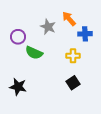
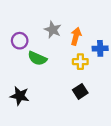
orange arrow: (69, 19) -> (76, 36), moved, turned 56
blue cross: (85, 34) -> (100, 48), moved

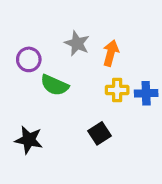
blue cross: (100, 48) -> (146, 93), moved
black square: (80, 91) -> (99, 133), moved

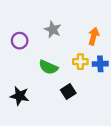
orange arrow: (111, 53) -> (94, 36), moved
green semicircle: (54, 85) -> (48, 67), moved

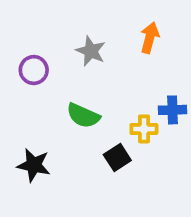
orange arrow: (94, 36) -> (150, 38), moved
yellow cross: (80, 62) -> (144, 129), moved

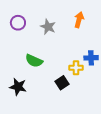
purple circle: (34, 70) -> (18, 23), moved
green semicircle: (83, 116) -> (34, 61), moved

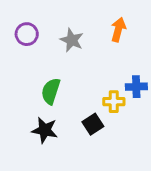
green semicircle: (34, 61) -> (51, 91), turned 84
black star: (18, 87) -> (45, 130), moved

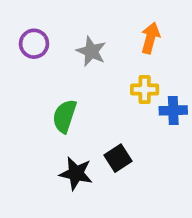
yellow cross: (114, 102) -> (145, 89), moved
black star: (45, 130) -> (76, 173), moved

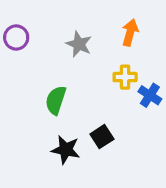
purple circle: (34, 44) -> (16, 37), moved
blue cross: (173, 110) -> (150, 95), turned 35

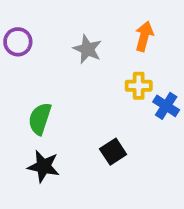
green semicircle: (56, 100) -> (40, 119), moved
black star: (66, 150) -> (43, 166), moved

